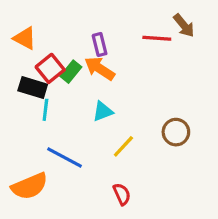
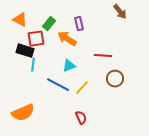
red line: (157, 38) -> (103, 56), moved
purple rectangle: (100, 45) -> (79, 24), moved
red square: (50, 68) -> (36, 39), turned 30
green rectangle: (71, 72) -> (49, 24), moved
blue line: (65, 158) -> (58, 85), moved

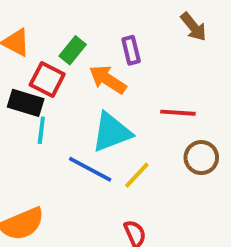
brown arrow: (120, 12) -> (193, 27), moved
red square: (36, 39) -> (47, 80), turned 36
cyan triangle: (69, 66) -> (112, 132), size x1.6

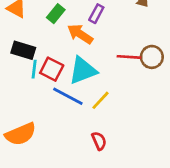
purple rectangle: (131, 50) -> (96, 14), turned 42
red square: (47, 80) -> (52, 69), moved
brown circle: (201, 158) -> (152, 57), moved

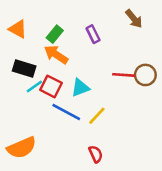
purple rectangle: (96, 14) -> (93, 34), turned -54
orange arrow: (80, 34) -> (56, 55), moved
cyan line: (34, 69) -> (34, 86), turned 48
cyan triangle: (83, 70) -> (80, 88), size x0.7

